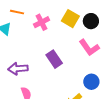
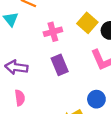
pink cross: (41, 22) -> (53, 32), moved

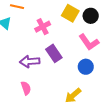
purple arrow: (16, 67) -> (30, 61), moved
blue circle: (96, 99) -> (86, 67), moved

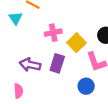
yellow square: (70, 13) -> (77, 43), moved
purple rectangle: (54, 53) -> (57, 63), turned 36

